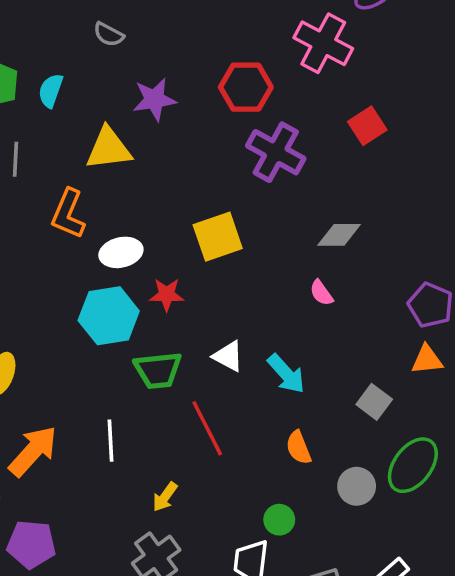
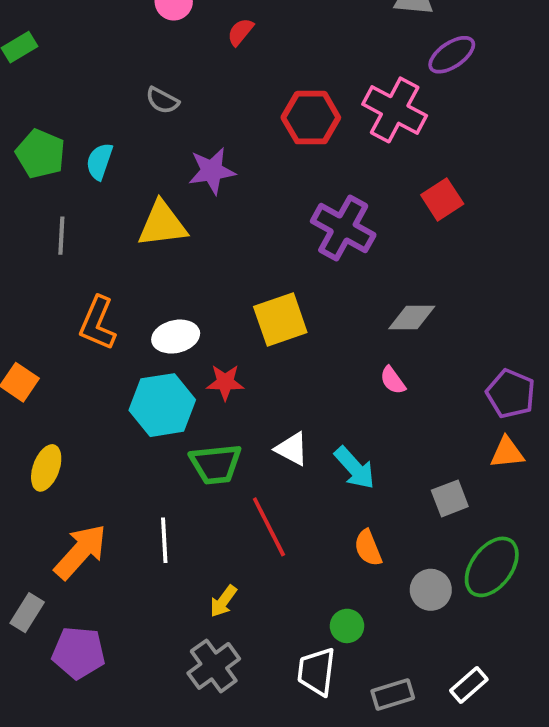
red hexagon: (246, 87) -> (311, 118), moved
orange L-shape: (68, 214) -> (98, 323), moved
gray square: (374, 402) -> (450, 498), turned 32

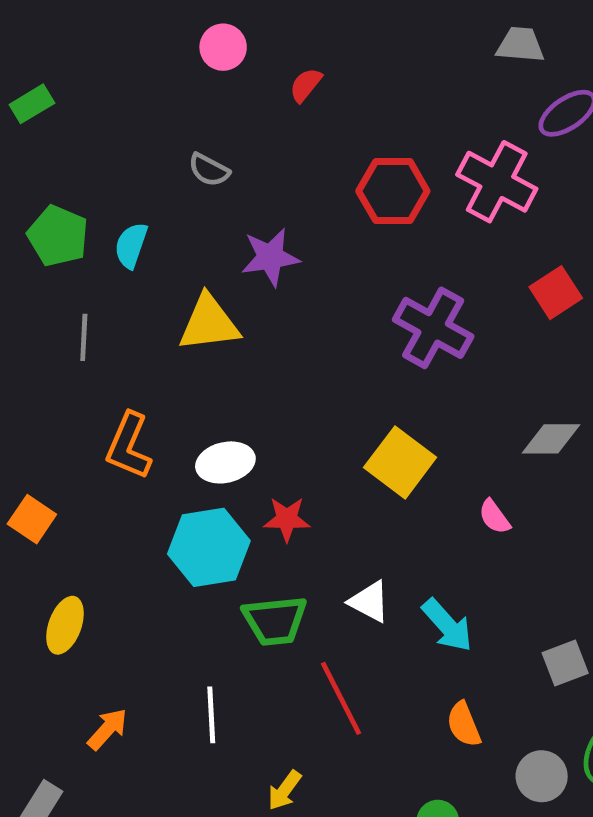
gray diamond: (412, 317) -> (551, 439), moved
yellow square: (280, 319) -> (400, 462), moved, turned -34
orange arrow: (80, 552) -> (107, 729), size x0.6

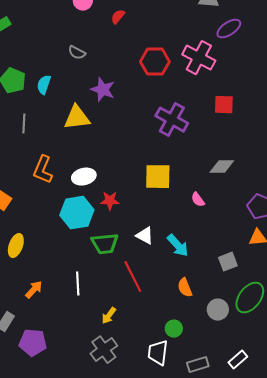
purple star: (270, 257) -> (103, 90), turned 30
red square: (556, 293) -> (224, 105), turned 35
yellow square: (400, 462) -> (158, 177), turned -36

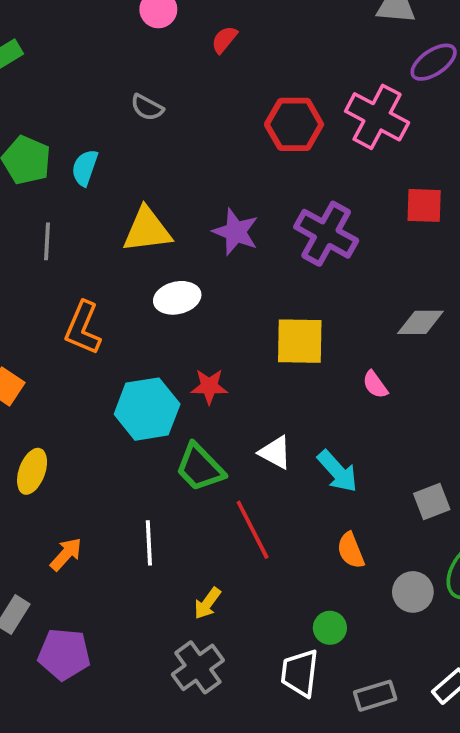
purple star: (103, 90) -> (236, 232), moved
white ellipse: (84, 177) -> (177, 298), moved
green trapezoid: (105, 244) -> (200, 468), turned 52

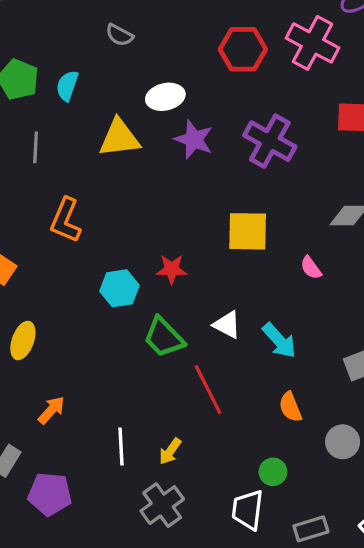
white ellipse: (177, 298) -> (165, 97), moved
cyan hexagon: (147, 409) -> (119, 288), size x0.7
white line: (149, 543) -> (121, 447), moved

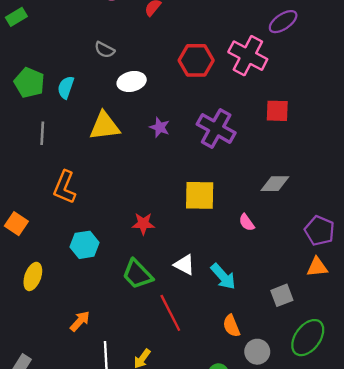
white ellipse: (165, 97) -> (132, 81), moved
purple star: (194, 140) -> (160, 127), size x0.7
cyan hexagon: (119, 288) -> (85, 245), moved
orange arrow: (51, 410) -> (80, 321), moved
gray circle: (343, 442) -> (257, 352), moved

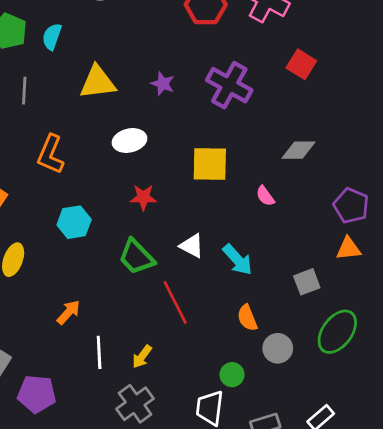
white ellipse: (132, 81) -> (129, 140), moved
red square: (277, 111) -> (301, 64), turned 30

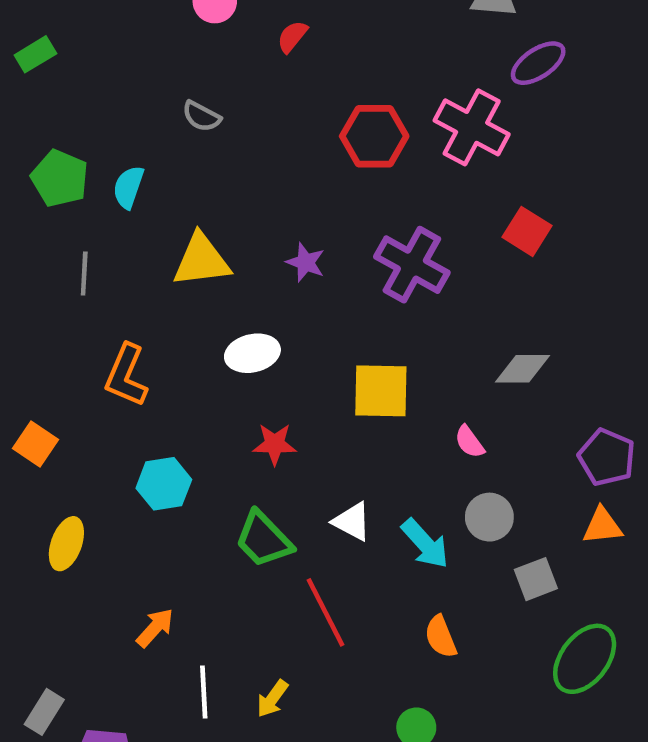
gray circle: (278, 348) -> (489, 517), moved

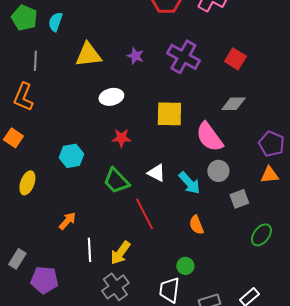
red square: (527, 231) -> (235, 59), moved
orange L-shape: (126, 375) -> (23, 97), moved
pink semicircle: (469, 442) -> (209, 137), size x2.0
green ellipse: (585, 659) -> (261, 235), size x0.7
yellow arrow: (272, 699) -> (120, 253), size x1.4

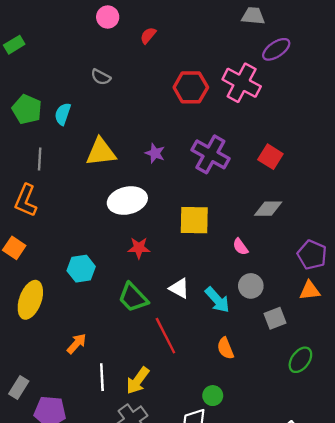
white ellipse: (111, 97) -> (127, 201), size x1.4
pink semicircle: (209, 137) -> (240, 247), size x0.5
yellow ellipse: (27, 183) -> (30, 300), size x1.4

